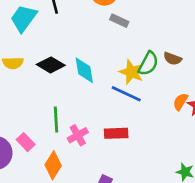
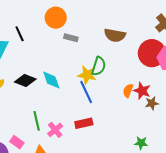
brown semicircle: (173, 59) -> (115, 35), moved, size x1.5
blue line: (126, 94) -> (86, 92), turned 50

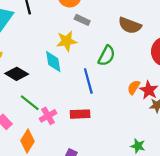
yellow star: (87, 75) -> (67, 41), moved, turned -30
black diamond: (25, 80) -> (17, 74), moved
green line: (37, 121) -> (30, 103), turned -48

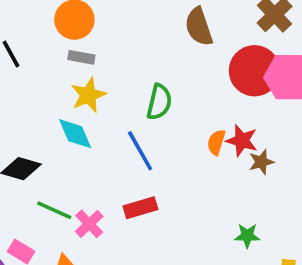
gray rectangle: (82, 20) -> (81, 57), moved
brown semicircle: (130, 25) -> (199, 27), moved, turned 65

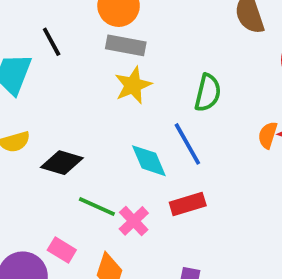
gray rectangle: (81, 57) -> (126, 45), size x1.4
cyan diamond: (75, 134) -> (149, 161), moved

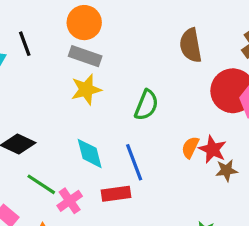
blue line: (187, 144) -> (134, 162), moved

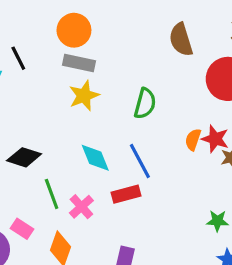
green line: (41, 184) -> (52, 194), turned 44

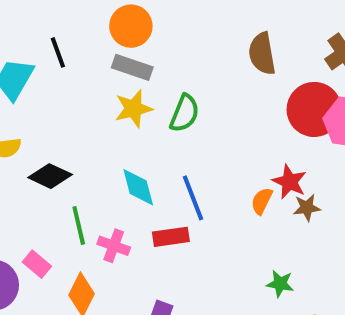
green semicircle: (145, 103) -> (185, 113), moved
orange semicircle: (193, 140) -> (262, 201), moved
pink cross: (81, 207) -> (114, 246), turned -35

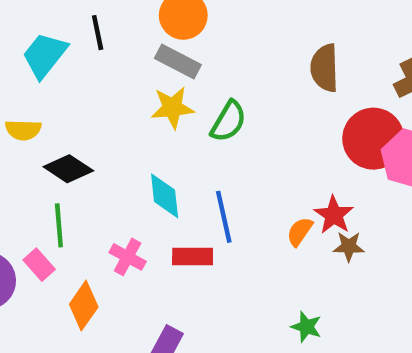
green line: (79, 226) -> (59, 225), moved

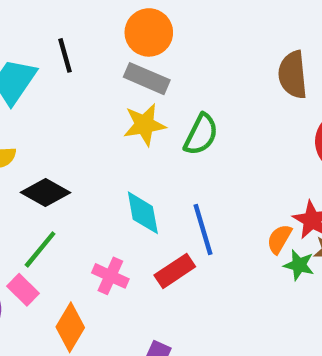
green line: (59, 225) -> (40, 249), turned 48
red rectangle: (193, 256) -> (175, 271), turned -30
green star: (306, 327) -> (299, 265), moved

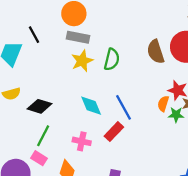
brown semicircle: (293, 75) -> (156, 52), moved

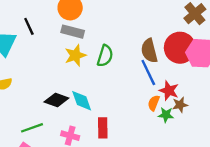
black diamond: (39, 106) -> (56, 100), moved
blue line: (123, 107) -> (148, 73), moved
red rectangle: (114, 132) -> (103, 128), turned -48
green line: (43, 136) -> (32, 128), turned 40

